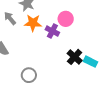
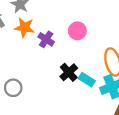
pink circle: (66, 19) -> (77, 31), moved

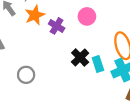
orange star: (24, 27) -> (35, 15), turned -30
cyan rectangle: (87, 80) -> (98, 64), turned 42

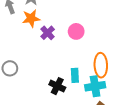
black cross: (80, 57) -> (57, 86), moved, turned -35

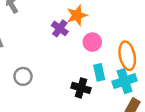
orange star: (31, 18) -> (77, 15), moved
pink circle: (76, 31) -> (92, 42), moved

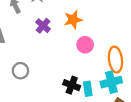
purple cross: (60, 28) -> (43, 26), moved
cyan rectangle: (99, 72) -> (88, 89), moved

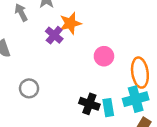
orange star: (73, 20) -> (70, 23), moved

